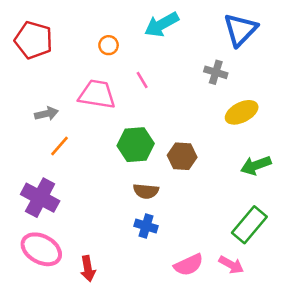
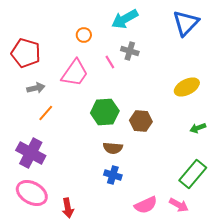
red pentagon: (34, 40) -> (26, 53), moved
gray cross: (216, 72) -> (130, 51), moved
pink trapezoid: (97, 94) -> (75, 73), turned 116
green arrow: (256, 165) -> (198, 128), size x0.7

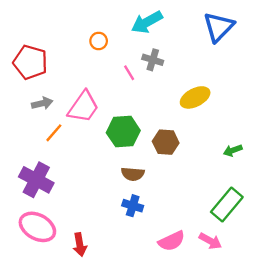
pink trapezoid: (75, 73) -> (83, 107), moved
yellow ellipse: (187, 87) -> (195, 97), moved

